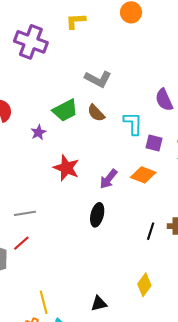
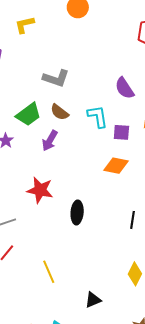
red star: (66, 168) -> (40, 190), moved
purple arrow: (108, 179) -> (50, 141), moved
yellow line: (44, 302) -> (49, 272), moved

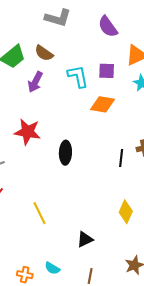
gray L-shape: (56, 78) -> (58, 18), moved
cyan L-shape: (98, 116) -> (78, 76), moved

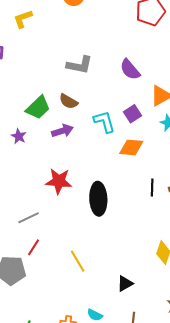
purple square: (107, 71) -> (132, 114), turned -30
purple arrow: (35, 82) -> (62, 131), turned -130
black ellipse: (65, 153) -> (98, 199), size x1.4
black line: (121, 158) -> (152, 188), moved

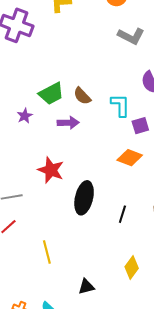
gray L-shape: (80, 65) -> (131, 36), moved
cyan L-shape: (104, 122) -> (120, 105), moved
black line: (152, 188) -> (122, 214), moved

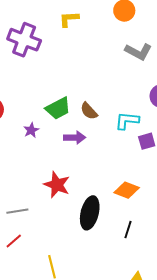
cyan L-shape: (120, 105) -> (127, 121), turned -85
orange diamond: (130, 158) -> (127, 190), moved

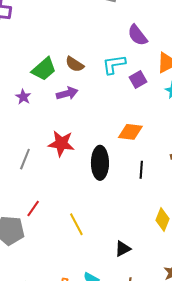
gray line: (17, 211) -> (25, 159), moved, turned -45

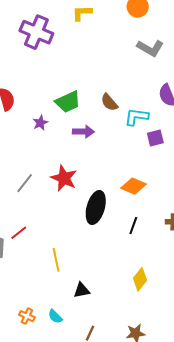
brown semicircle: (75, 64) -> (109, 102), moved
black triangle: (123, 249) -> (82, 290), moved

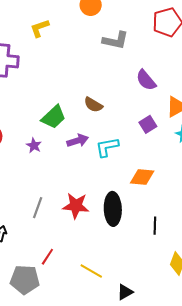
cyan L-shape: (136, 117) -> (107, 147), moved
red star: (64, 178) -> (76, 206), moved
black line: (133, 226) -> (155, 226), moved
yellow line: (56, 260) -> (91, 271), turned -30

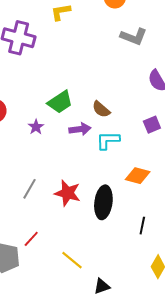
brown semicircle: (93, 105) -> (101, 109), moved

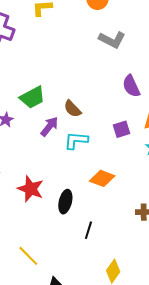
purple arrow: (80, 129) -> (49, 126), turned -50
black ellipse: (103, 202) -> (65, 202), size x0.7
black line: (142, 226) -> (88, 230), moved

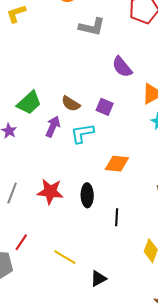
purple square: (122, 129) -> (105, 107), moved, turned -36

